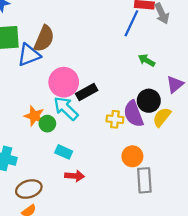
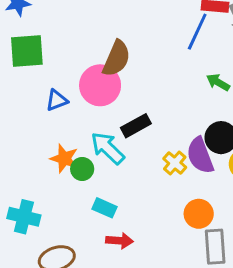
brown semicircle: (44, 39) -> (116, 58), moved
blue triangle: (29, 55) -> (57, 100), moved, size x0.7
pink circle: (64, 82) -> (100, 85), moved
yellow cross: (115, 119) -> (175, 163), turned 35

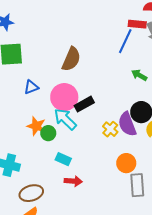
pink circle: (100, 85) -> (64, 97), moved

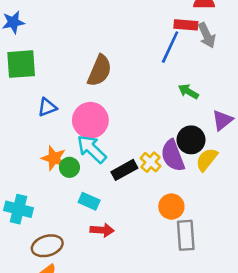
black rectangle: (84, 104) -> (124, 170), moved

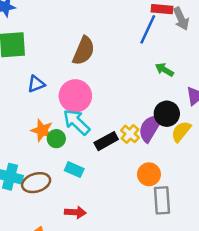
purple semicircle: (173, 156) -> (150, 128), turned 52
red arrow: (102, 230) -> (75, 212), moved
brown ellipse: (47, 246) -> (36, 183), moved

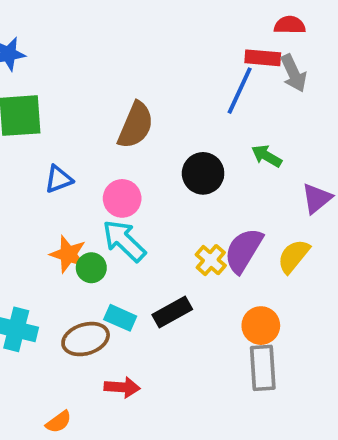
pink circle: (75, 96) -> (122, 198), size x0.7
black circle: (167, 114) -> (203, 173), moved
black rectangle: (106, 141) -> (172, 312), moved
orange circle: (149, 174) -> (261, 326), moved
brown ellipse: (36, 183) -> (86, 339), moved

